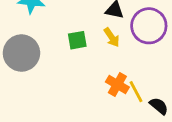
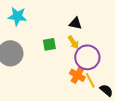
purple circle: (149, 26) -> (87, 57), moved

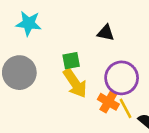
yellow arrow: (73, 42) -> (75, 83), moved, size x1.6

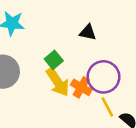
green square: (71, 61) -> (54, 60), turned -30
orange cross: (108, 102) -> (81, 87), moved

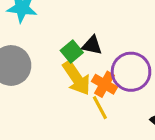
black triangle: (88, 32) -> (92, 45), moved
yellow line: (107, 107) -> (100, 108), moved

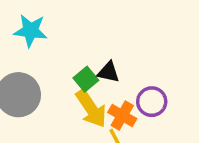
purple circle: (131, 72) -> (152, 102), size x0.7

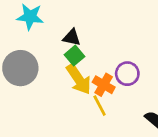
black triangle: (108, 72) -> (72, 37), moved

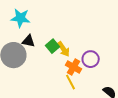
black triangle: (72, 37) -> (28, 41), moved
yellow arrow: (79, 79) -> (64, 49), moved, size x0.7

